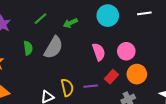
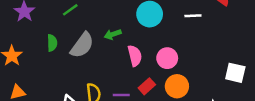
green arrow: (70, 23) -> (113, 34), moved

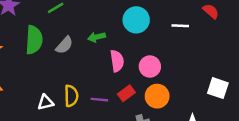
green semicircle: (52, 43) -> (34, 40), size x1.6
gray semicircle: (82, 45) -> (64, 45), size x0.7

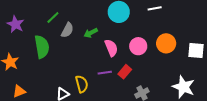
gray semicircle: (64, 45) -> (67, 30), moved
orange circle: (157, 96) -> (166, 43), moved
purple line: (99, 100) -> (105, 73), moved

